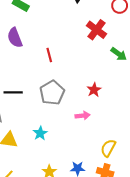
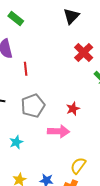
red line: (49, 55) -> (26, 69), moved
pink arrow: (83, 116) -> (59, 131), size x1.5

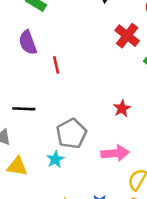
gray pentagon: (33, 106) -> (71, 134), moved
pink arrow: (59, 131) -> (115, 153), moved

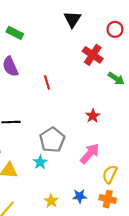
red line: (56, 65) -> (47, 82), moved
pink arrow: (115, 153) -> (90, 154), turned -40

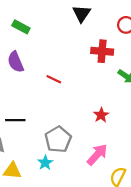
red cross: (93, 55) -> (102, 51), turned -30
red line: (47, 82) -> (54, 79), turned -48

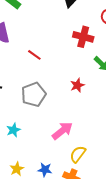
red star: (101, 115) -> (77, 85), moved
gray pentagon: (58, 139) -> (34, 94), moved

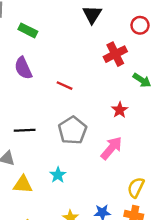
red cross: (83, 37) -> (115, 54), turned -30
pink arrow: (62, 131) -> (111, 148), moved

